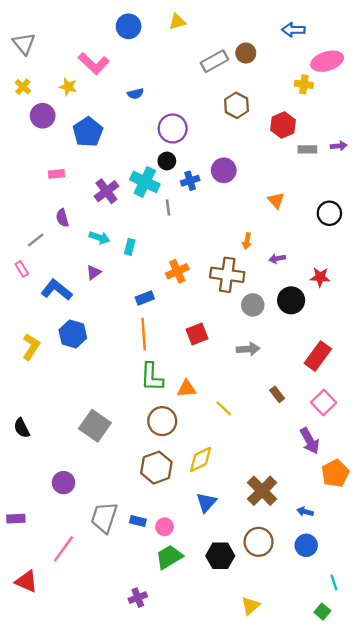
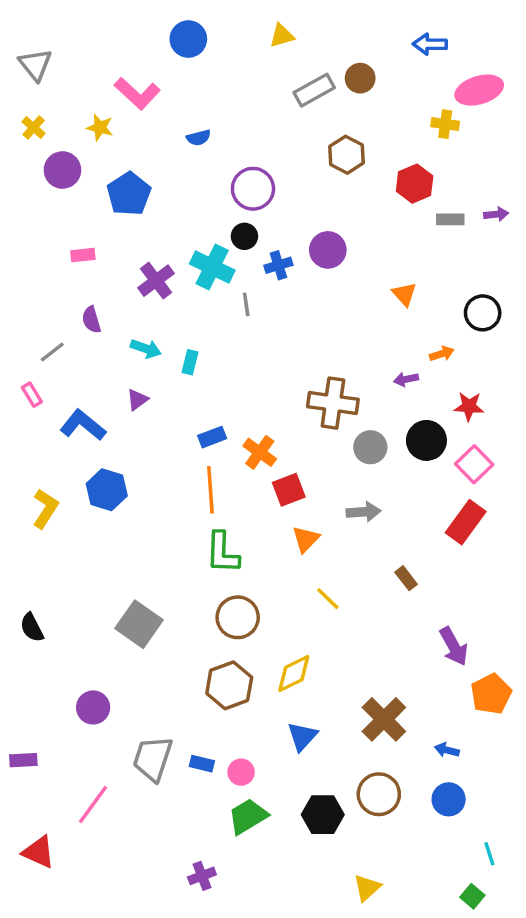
yellow triangle: (177, 22) -> (282, 36), moved
orange arrow: (247, 241) -> (442, 354), moved, turned -119
orange cross: (177, 271) -> (260, 452), moved, turned -30
orange triangle: (187, 389) -> (306, 539), moved, turned -42
pink square: (324, 403) -> (474, 464), moved

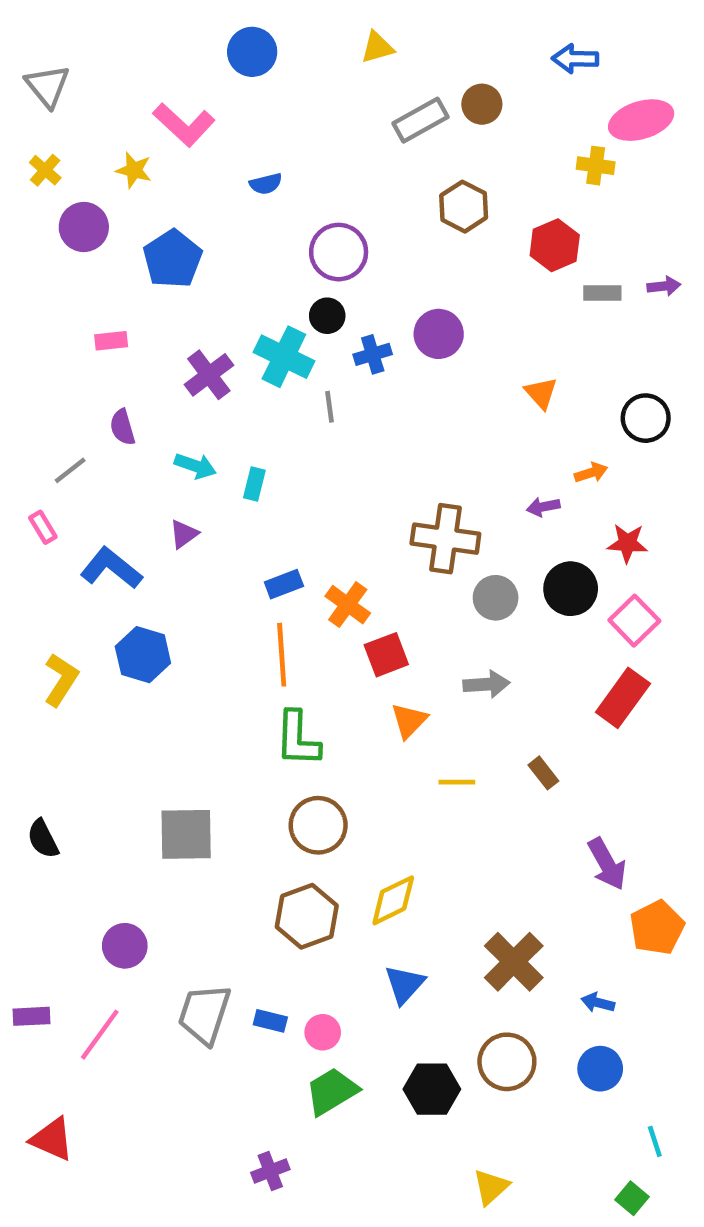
yellow line: (328, 599) -> (457, 782), moved, turned -44
gray square: (139, 624) -> (186, 834), turned -36
pink line: (93, 804) -> (100, 1035), moved

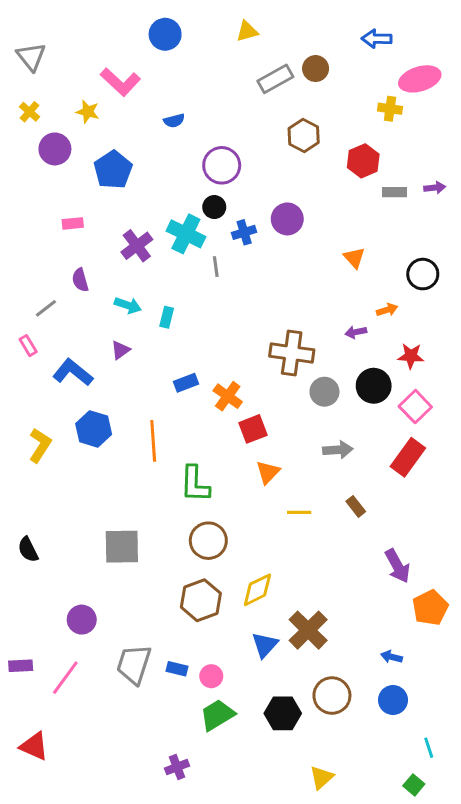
orange line: (282, 655) -> (153, 441), moved
gray arrow: (486, 684) -> (338, 450), moved
brown cross: (514, 962) -> (308, 630), moved

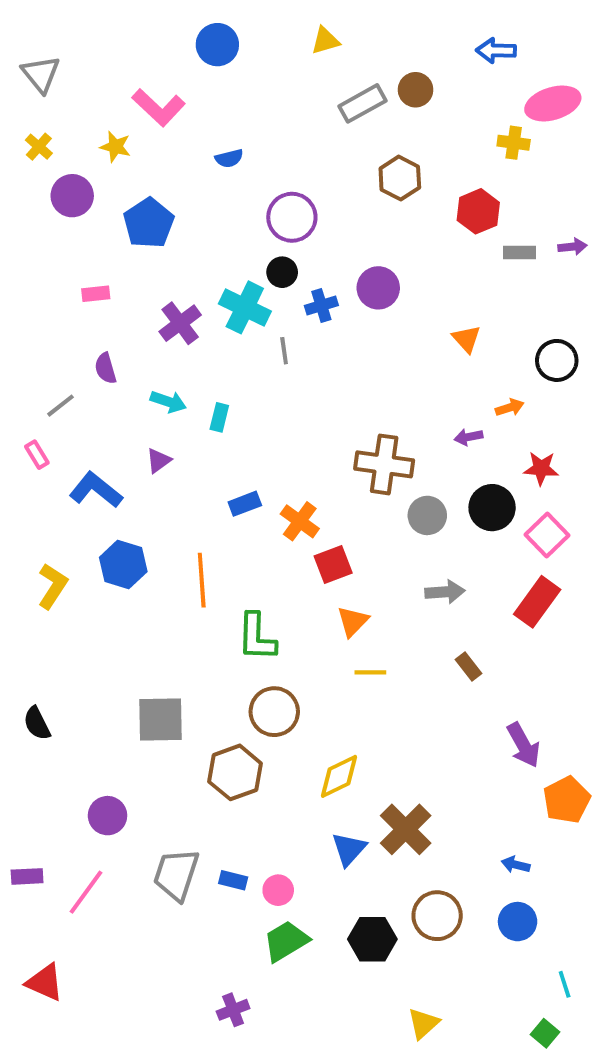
yellow line: (299, 512) -> (370, 672), moved
brown hexagon: (201, 600) -> (235, 772), moved

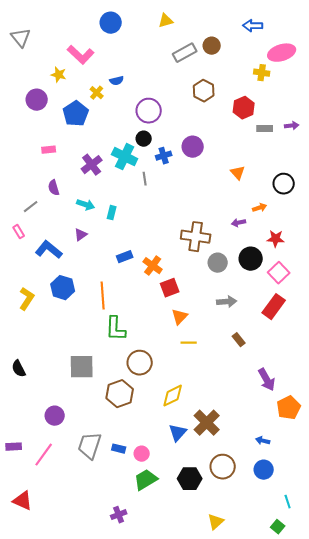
yellow cross: (39, 147) -> (97, 93), moved
green L-shape: (257, 637) -> (116, 329), moved

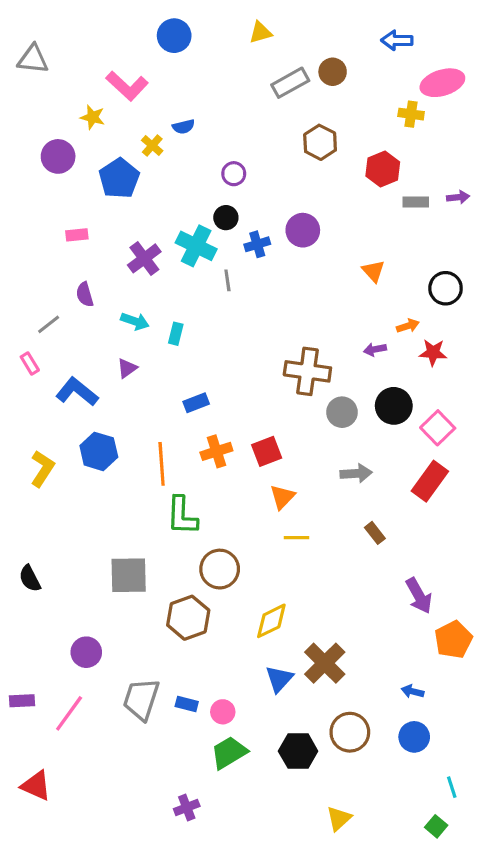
gray triangle: (21, 38) -> (33, 59), turned -45
purple circle: (149, 111) -> (234, 174), size x0.6
red star: (276, 239) -> (433, 353), moved
orange cross: (153, 266) -> (216, 451), moved, turned 36

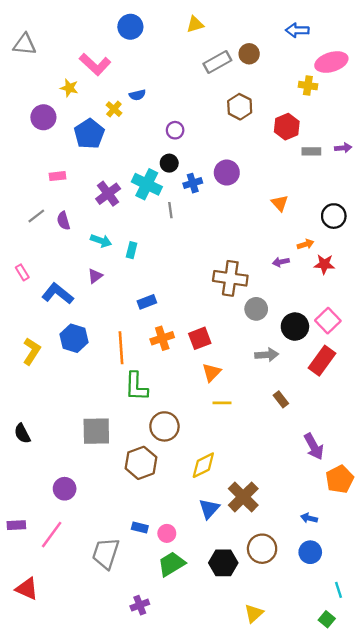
gray line: (49, 324) -> (36, 216), moved
black circle: (394, 406) -> (295, 327), moved
gray trapezoid: (141, 699) -> (106, 553), moved

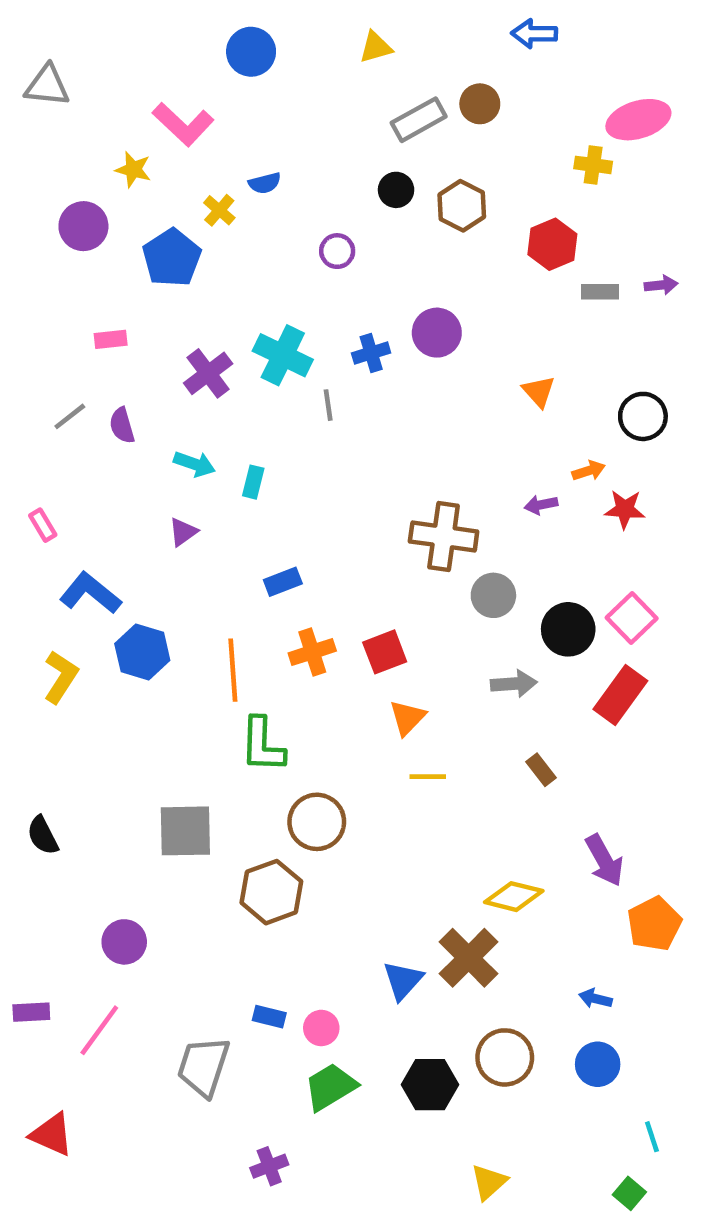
blue arrow: (297, 30) -> (534, 34), moved
black circle: (169, 163) -> (396, 190), moved
blue L-shape: (58, 294) -> (90, 593), moved
yellow diamond: (203, 465) -> (514, 897), moved, turned 40

